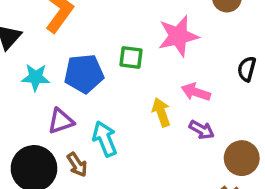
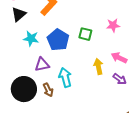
pink star: (178, 36) -> (113, 25), size x0.6
blue pentagon: (84, 74) -> (58, 40), turned 30

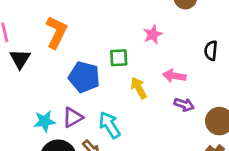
cyan star: (31, 39) -> (45, 121), moved
yellow arrow: (98, 67) -> (139, 88), moved

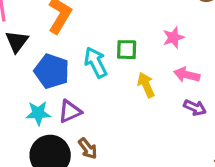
pink star: (153, 34) -> (174, 37), moved
blue pentagon: (84, 77) -> (52, 71), moved
cyan arrow: (110, 125) -> (96, 62), moved

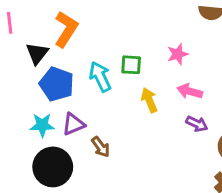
black triangle: (17, 41) -> (37, 53), moved
brown arrow: (88, 148) -> (101, 147), moved

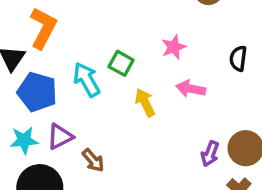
green square: (131, 65) -> (121, 63), turned 30
purple arrow: (197, 124) -> (210, 154), moved, turned 90

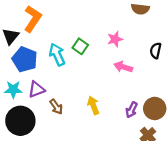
yellow arrow: (145, 102) -> (93, 105), moved

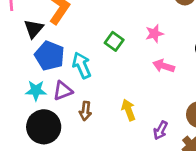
cyan arrow: (57, 55) -> (82, 65), moved
brown arrow: (56, 107) -> (85, 111), turned 42
purple arrow: (132, 110) -> (161, 130), moved

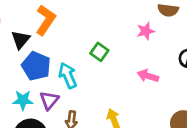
pink star: (154, 34) -> (146, 31), moved
purple triangle: (63, 91) -> (49, 100), turned -30

